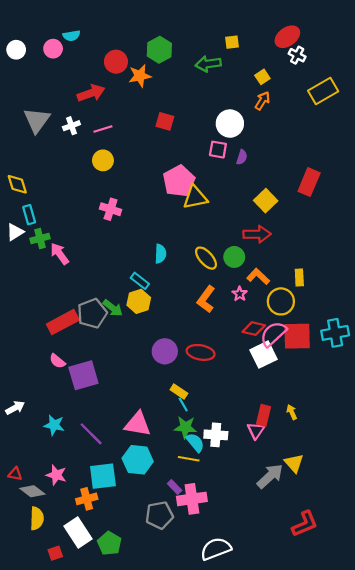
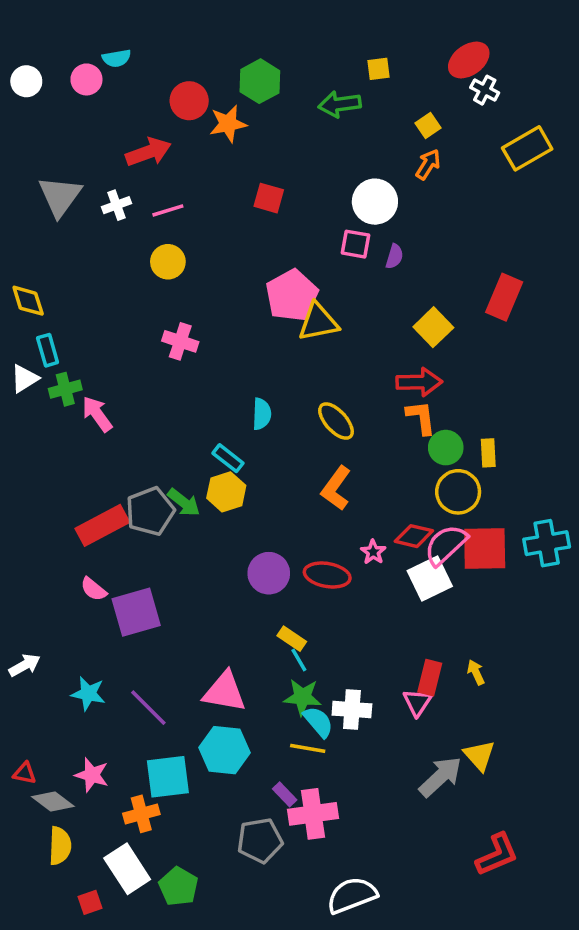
green circle: (234, 257) -> (446, 448), moved
orange L-shape: (258, 276) -> (421, 417), moved, turned 40
pink star: (240, 294) -> (373, 552), moved

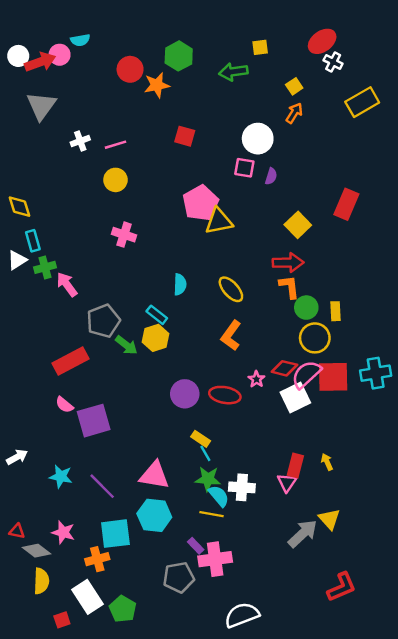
red arrow: (148, 152) -> (40, 62), moved
gray triangle: (60, 196) -> (41, 106), moved
gray pentagon: (150, 511) -> (103, 321), moved

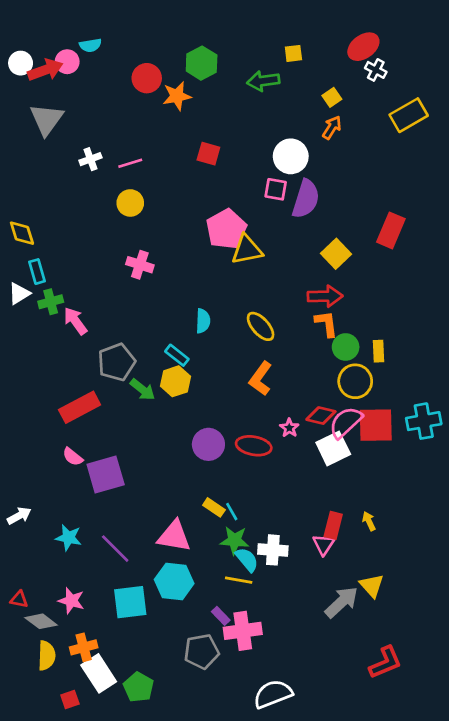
purple semicircle: (271, 176) -> (306, 199), size x2.0
yellow rectangle: (201, 439) -> (214, 507), moved
orange cross: (97, 559) -> (84, 647), moved

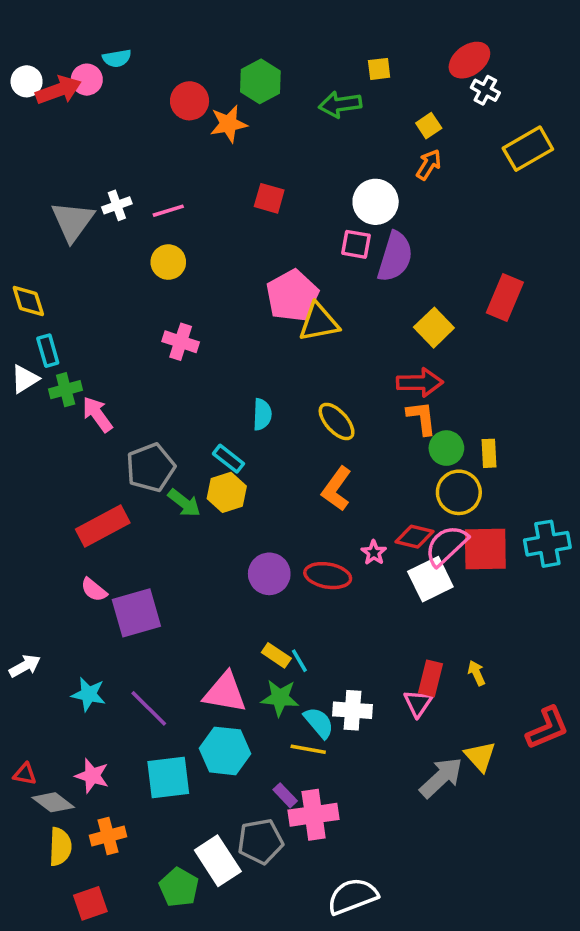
gray triangle: (47, 119) -> (73, 221), moved
green star: (234, 540) -> (280, 698), moved
red L-shape: (385, 662) -> (547, 728), moved
white rectangle: (99, 673) -> (218, 861), moved
red square: (70, 699) -> (90, 903), size x1.4

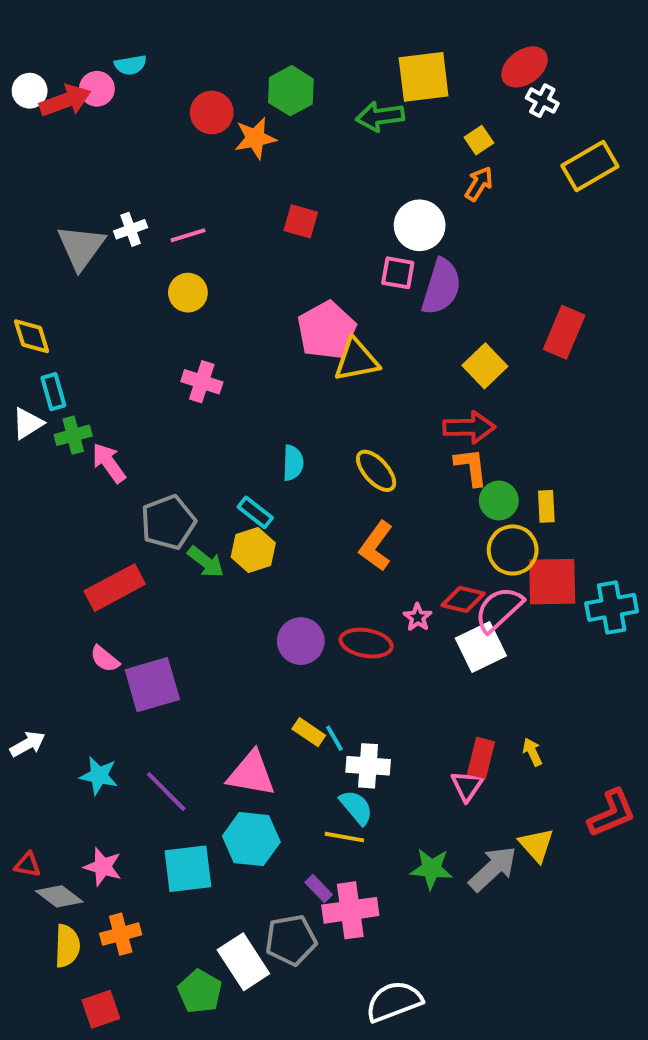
yellow square: (379, 69) -> (424, 77), size x2.0
red square: (485, 549) -> (552, 582), moved
green star: (280, 698) -> (431, 869), moved
white cross: (352, 710) -> (368, 766), moved

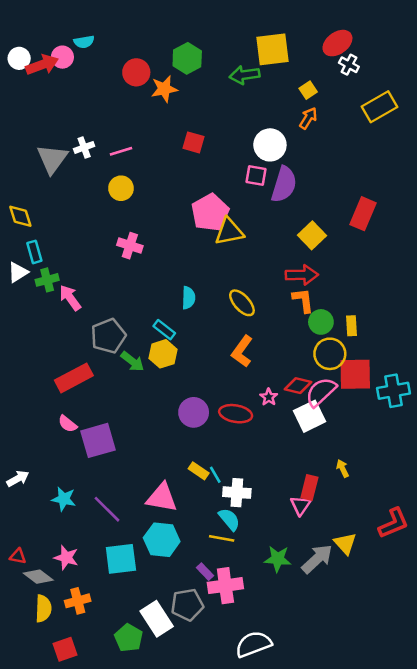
yellow arrow: (532, 752) -> (343, 468), moved

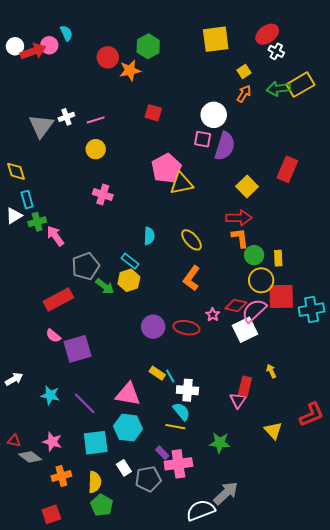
cyan semicircle: (84, 42) -> (66, 33), turned -105
green arrow: (245, 75) -> (278, 89), moved
gray arrow: (317, 559) -> (226, 493), moved
yellow semicircle: (43, 608) -> (95, 482), moved
white rectangle: (157, 619) -> (124, 468), moved, size x0.6

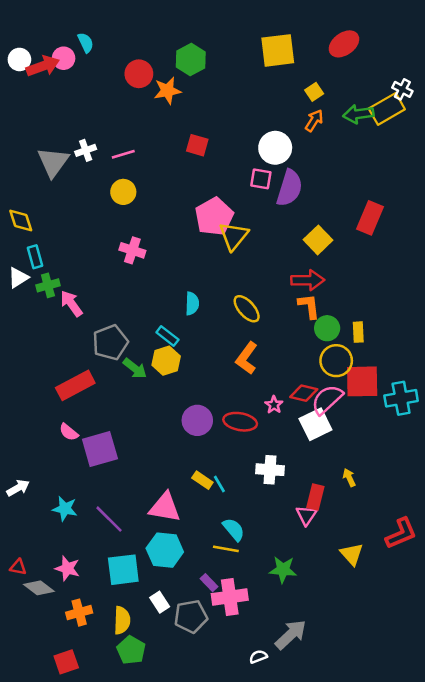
white cross: (276, 51) -> (402, 89), moved
yellow triangle: (181, 183) -> (234, 236), turned -40
white cross: (187, 390) -> (270, 470), moved
white semicircle: (201, 510) -> (258, 657), size x0.5

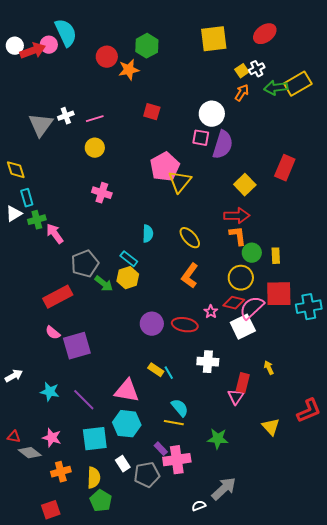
cyan semicircle: (86, 43) -> (66, 33), size x1.8
white cross: (402, 89) -> (257, 69), moved, turned 35
yellow circle: (336, 361) -> (241, 278), moved

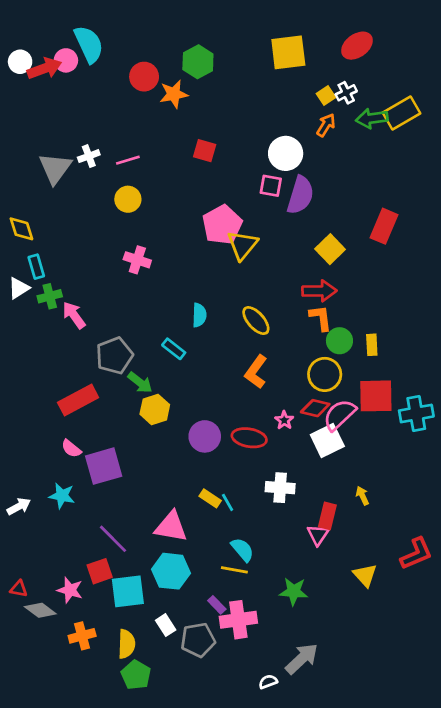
yellow hexagon: (128, 278) -> (155, 409), moved
cyan star: (50, 392) -> (62, 496), moved
red square: (51, 510) -> (100, 571), moved

